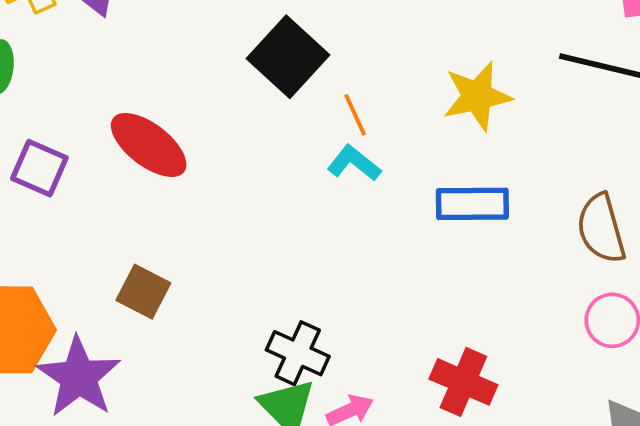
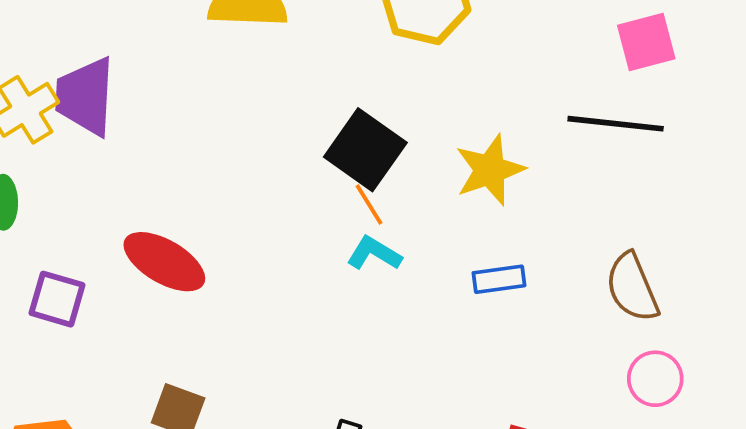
black square: (288, 57) -> (365, 150), moved
blue rectangle: (472, 204) -> (499, 279), size x0.7

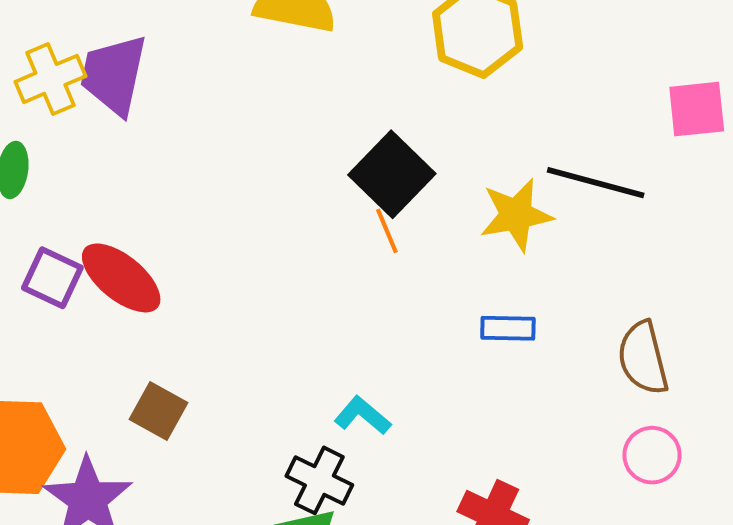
black line: (616, 124) -> (596, 183), moved
cyan L-shape: (374, 253) -> (363, 416), moved
red ellipse: (164, 262) -> (121, 278), moved

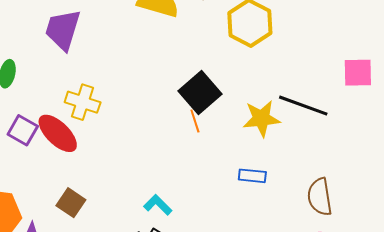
yellow cross: (50, 79) -> (83, 102), moved, turned 36
cyan L-shape: (363, 416) -> (158, 205), moved

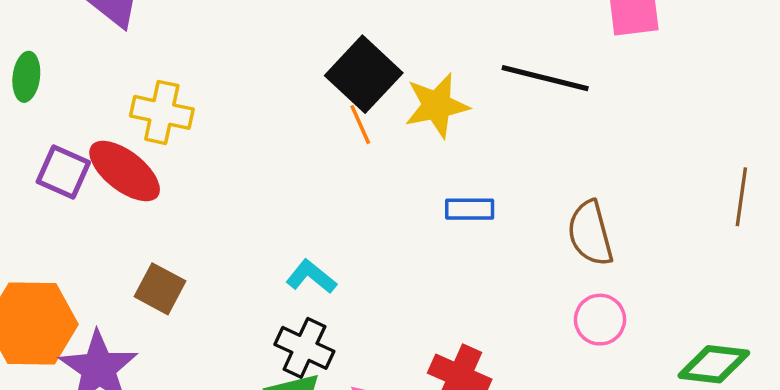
yellow star: (261, 119) -> (437, 105), moved

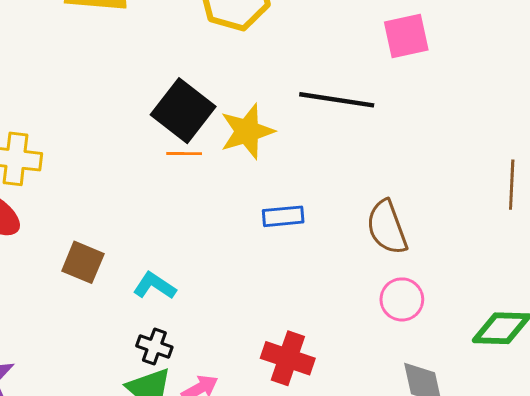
orange line: (360, 125) -> (184, 154), turned -60
brown square: (160, 289) -> (83, 262), moved
black cross: (304, 348) -> (154, 346), size x0.7

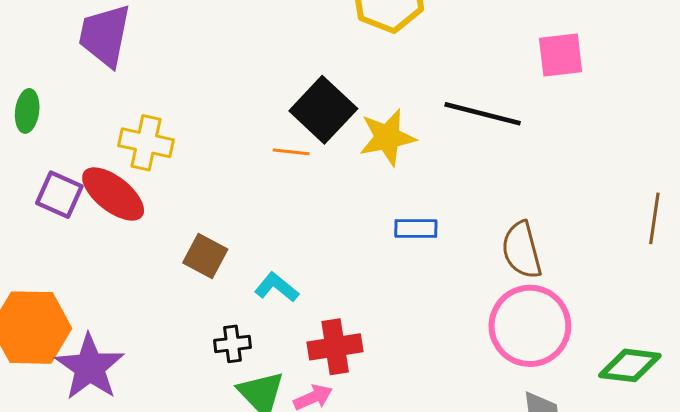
orange line: (184, 154) -> (291, 152), moved
pink circle: (402, 299) -> (530, 326), size x1.8
black cross: (154, 346) -> (232, 344), moved, turned -32
red cross: (288, 358) -> (335, 347), moved, turned -33

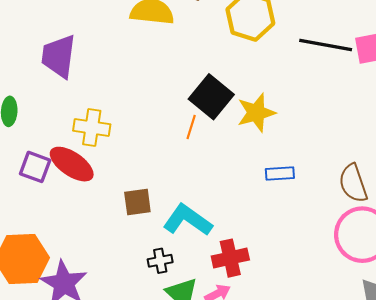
black line: (483, 114) -> (326, 45), moved
orange line: (291, 152) -> (191, 127), turned -75
brown square: (205, 256) -> (137, 202), turned -32
cyan L-shape: (277, 287) -> (188, 220), size x1.6

